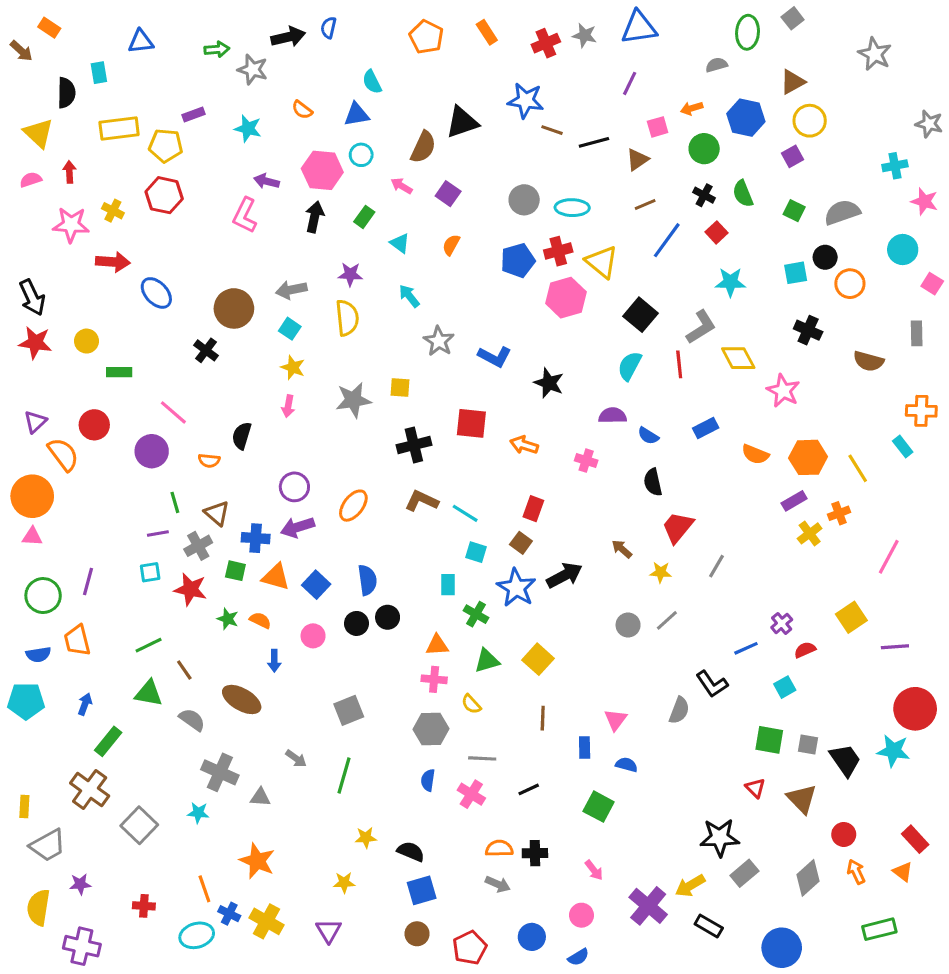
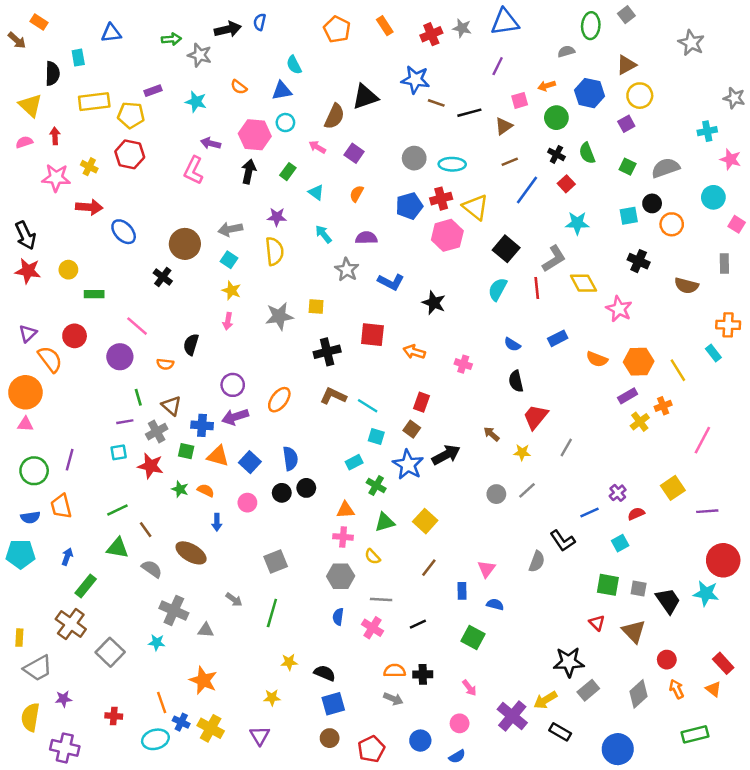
purple semicircle: (613, 416) -> (366, 238), moved
cyan rectangle: (448, 585) -> (354, 462), turned 63
brown line: (543, 718) -> (429, 568), turned 36

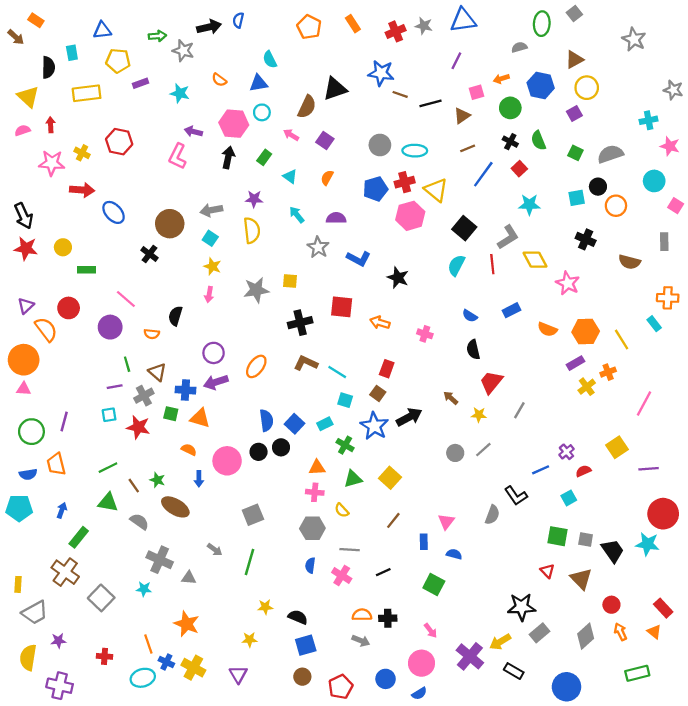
yellow pentagon: (131, 115) -> (118, 61), moved
blue square: (250, 462) -> (294, 424), moved
green star: (180, 489) -> (157, 480), moved
pink circle: (247, 503) -> (227, 461), size x1.6
pink circle: (460, 723) -> (421, 663), size x1.5

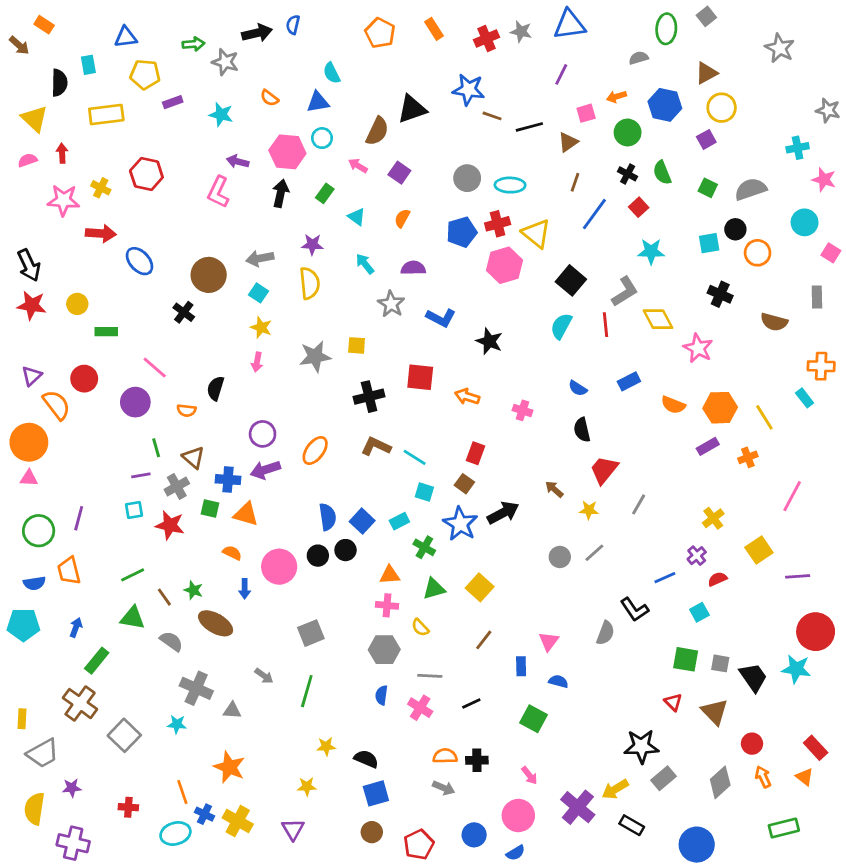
brown line: (468, 148) -> (575, 182), turned -48
yellow cross: (587, 387) -> (713, 518), moved

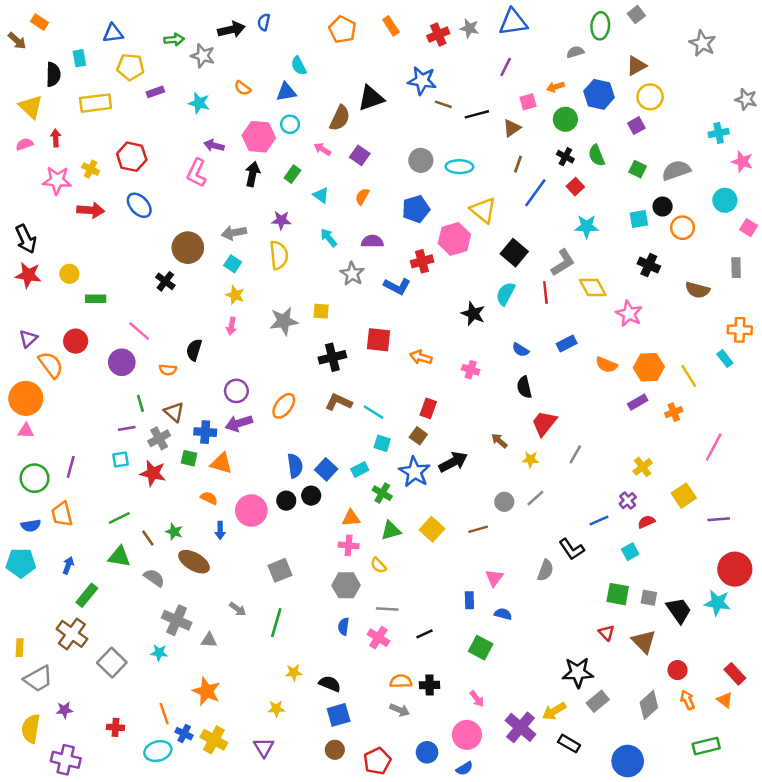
red cross: (498, 224) -> (422, 261), moved
blue ellipse: (139, 261) -> (139, 205), moved
black star: (489, 341) -> (473, 314), moved
brown line: (484, 640) -> (478, 529), moved, turned 36

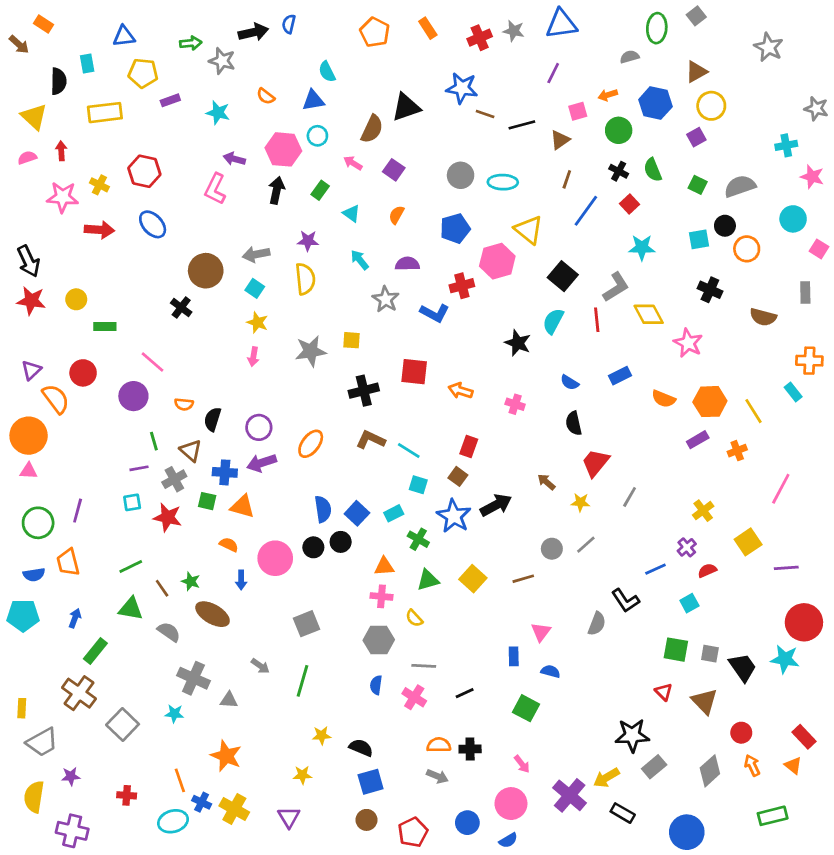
black semicircle: (194, 350) -> (213, 419), moved

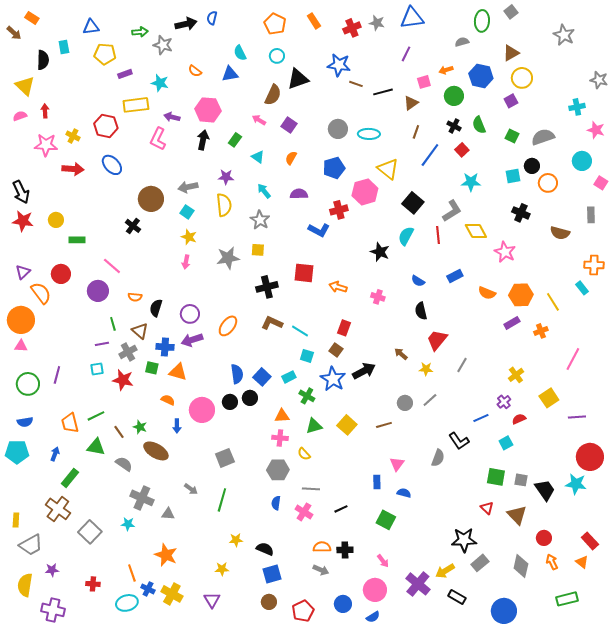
yellow rectangle: (105, 113) -> (136, 105), moved
cyan circle: (317, 136) -> (277, 56), moved
gray star: (386, 299) -> (260, 220), moved
orange trapezoid: (68, 562) -> (70, 423), moved
gray diamond: (710, 771) -> (521, 566), turned -35

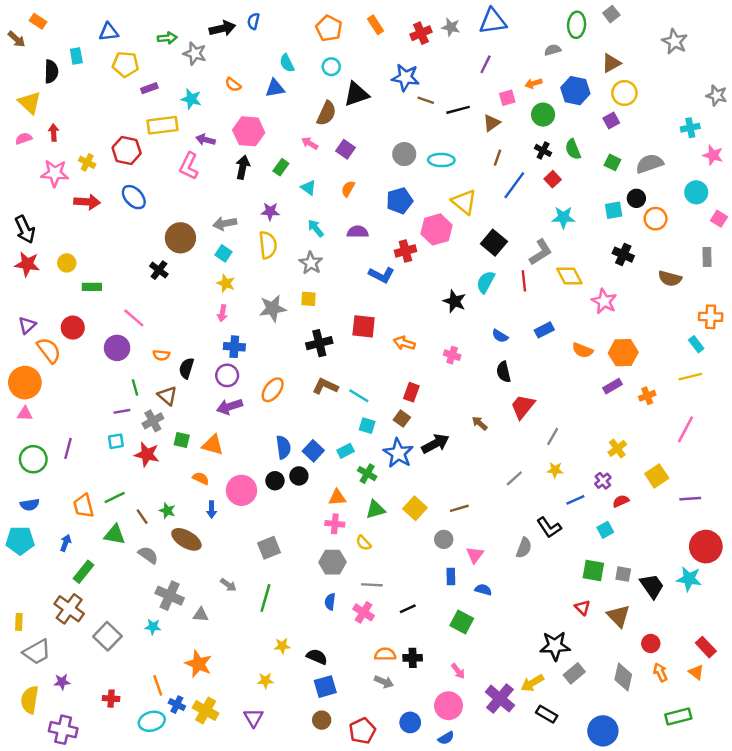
yellow line: (553, 302) -> (690, 377), moved, turned -72
blue cross: (165, 347) -> (234, 347), moved
yellow star: (426, 369) -> (555, 470), moved
gray circle: (405, 403) -> (444, 539), moved

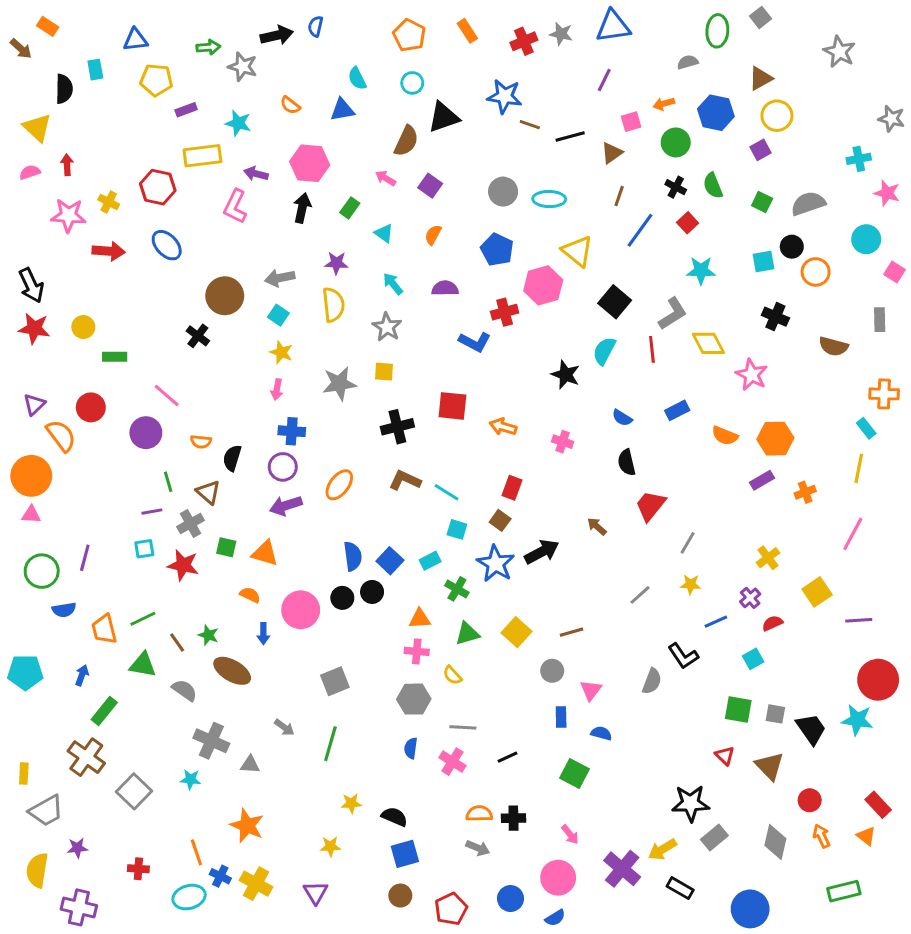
blue pentagon: (399, 201) -> (497, 250), turned -30
yellow line: (690, 377) -> (859, 468), turned -65
blue semicircle: (30, 505) -> (64, 610), moved

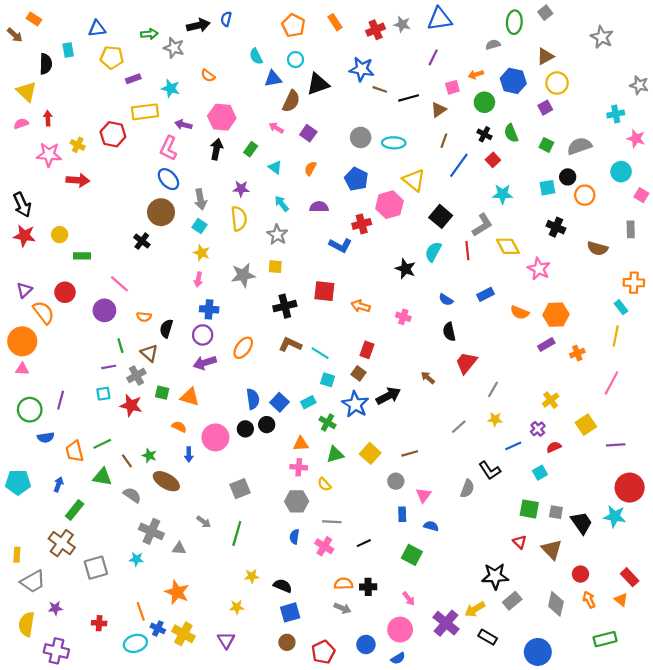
blue triangle: (342, 110) -> (273, 79), moved
blue ellipse: (167, 245) -> (168, 179), moved
gray arrow: (280, 278) -> (200, 199), turned -90
gray square: (134, 791) -> (96, 568), turned 30

